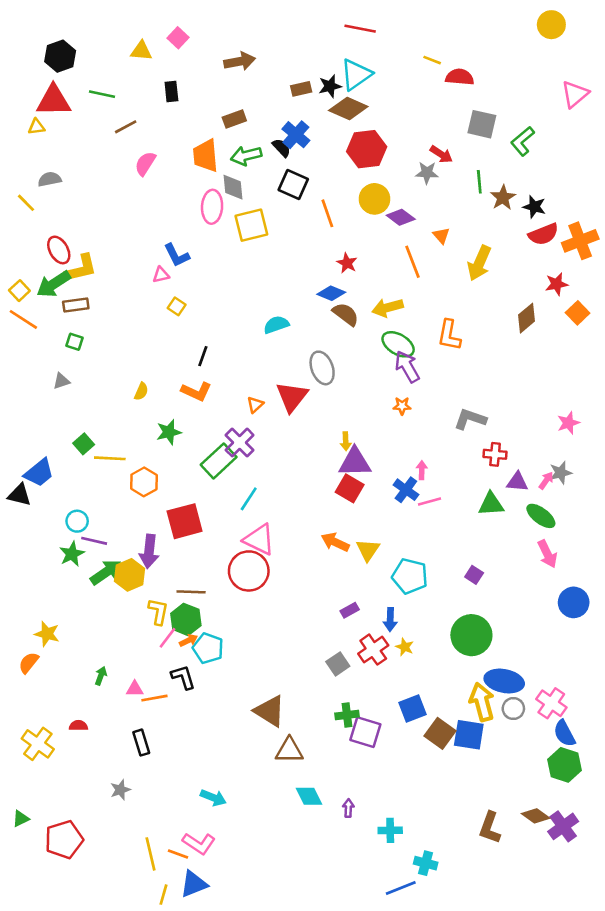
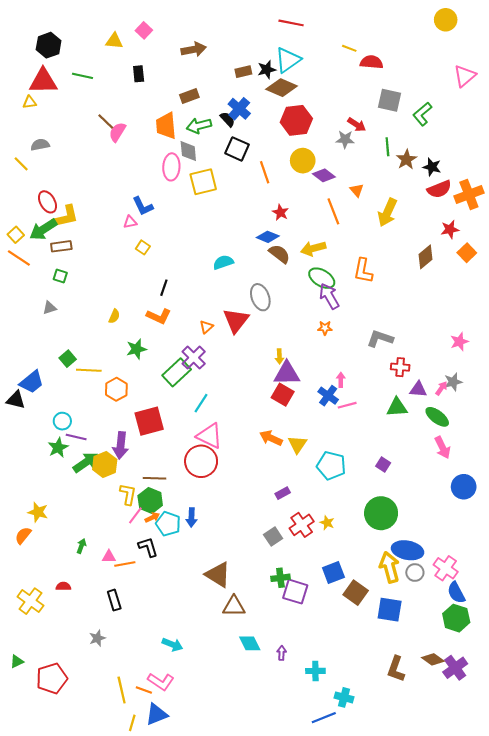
brown line: (126, 127) -> (106, 121), moved, turned 72
blue arrow: (390, 619) -> (192, 517), moved
blue square: (469, 735) -> (390, 610), moved

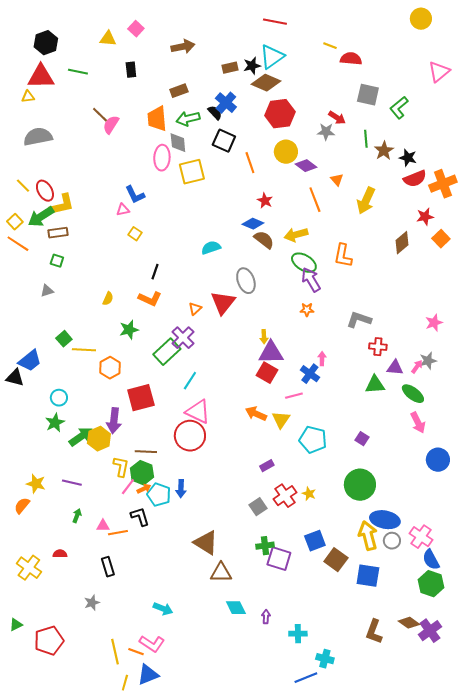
gray semicircle: (40, 145) -> (38, 137), size x1.6
yellow line: (21, 164) -> (23, 186), moved
pink line: (347, 405) -> (294, 396), moved
purple line: (76, 437) -> (72, 483), moved

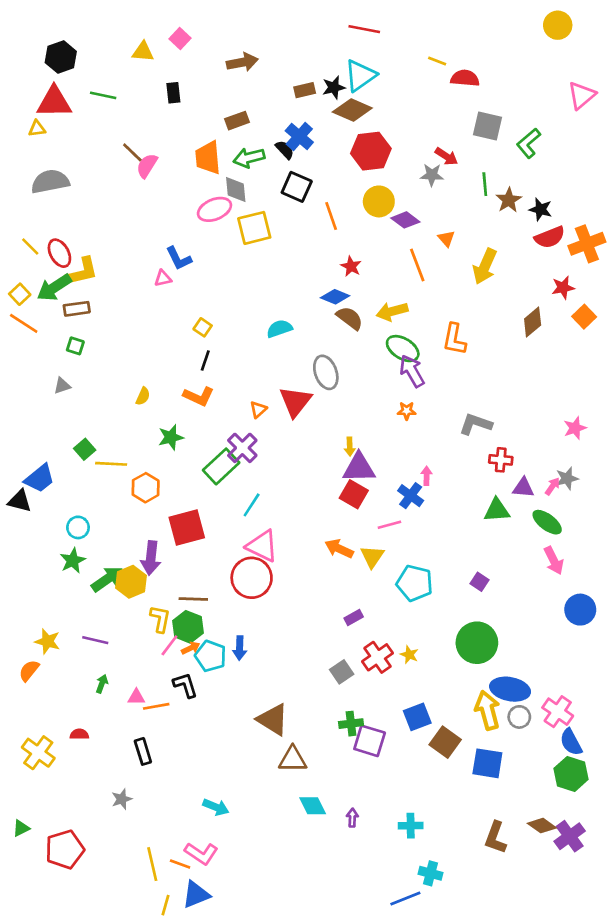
pink ellipse: (162, 158) -> (214, 209), turned 65
yellow square: (135, 234) -> (203, 327), moved
cyan cross: (298, 634) -> (411, 826), moved

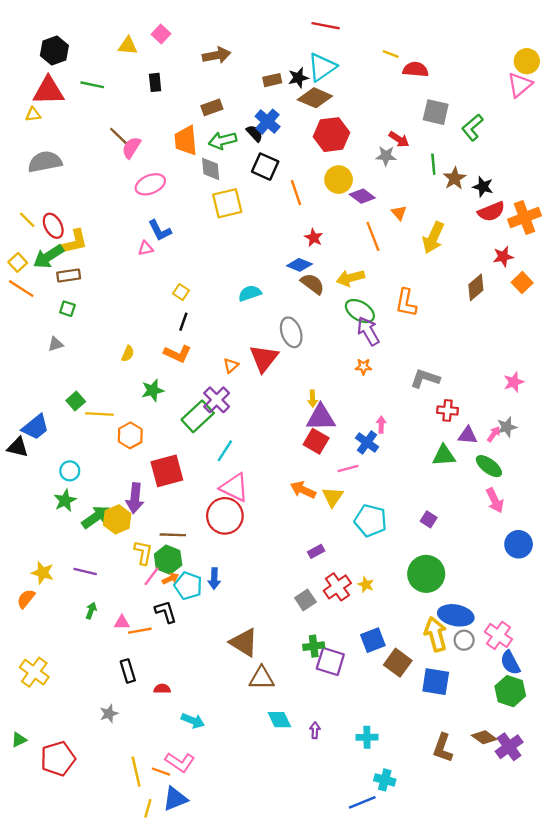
yellow circle: (558, 25) -> (527, 61), moved
pink ellipse: (214, 209) -> (150, 184), moved
red semicircle: (79, 734) -> (162, 689), moved

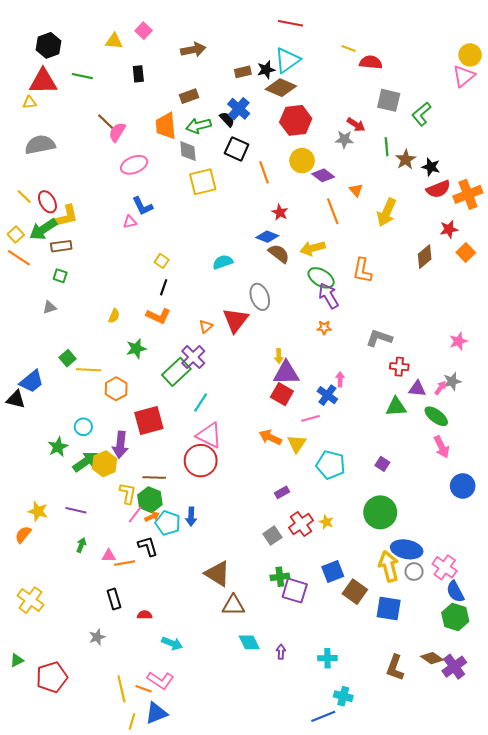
cyan circle: (70, 471) -> (83, 427), moved

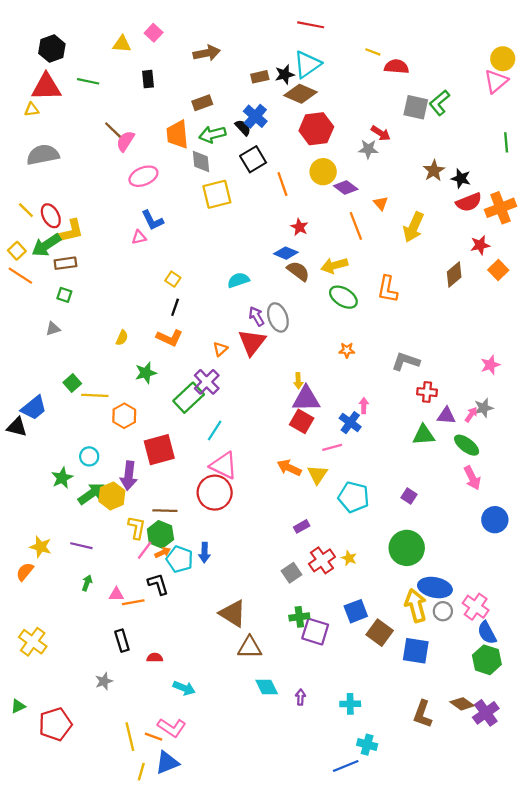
green L-shape: (421, 114) -> (439, 103), moved
green line: (387, 147) -> (506, 142), moved
black square: (237, 149) -> (253, 159), turned 35
purple arrow: (328, 296) -> (256, 316), moved, size x0.7

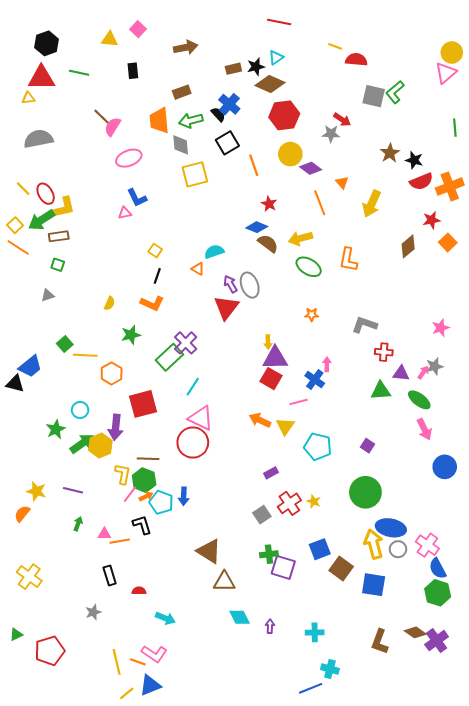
cyan triangle: (307, 64) -> (276, 58), size x0.6
orange triangle: (220, 349) -> (198, 269), moved, turned -48
yellow line: (141, 772) -> (127, 693), turned 35

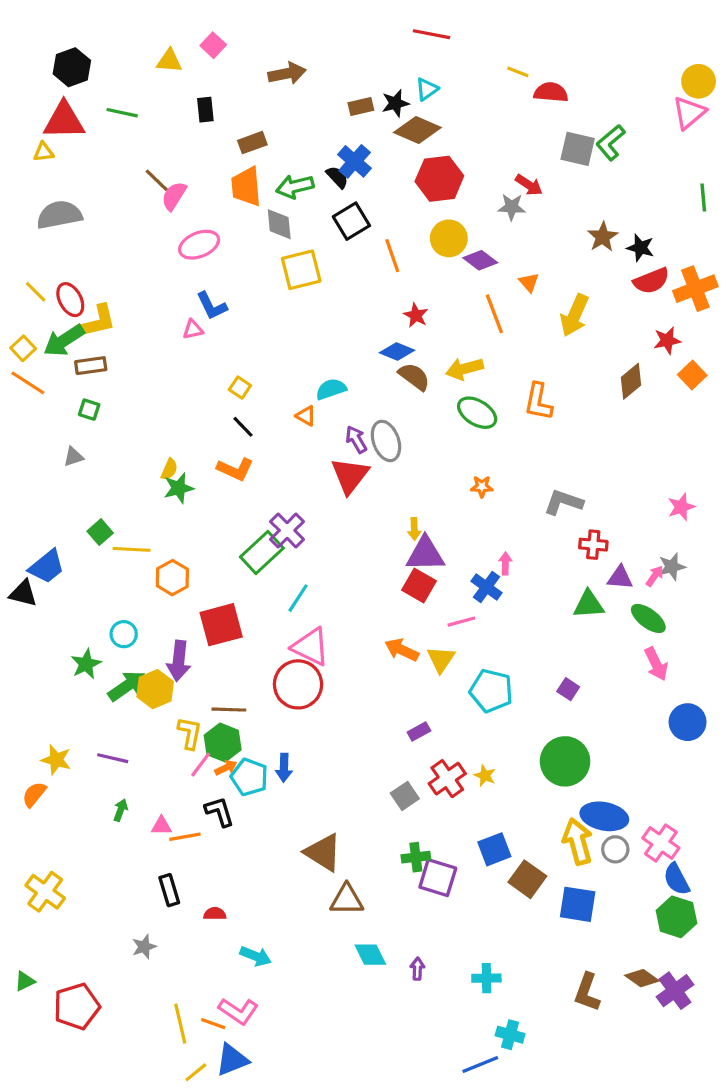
brown rectangle: (182, 92) -> (252, 143), moved
black line: (157, 276) -> (243, 427), turned -63
green star: (131, 335) -> (179, 488), moved

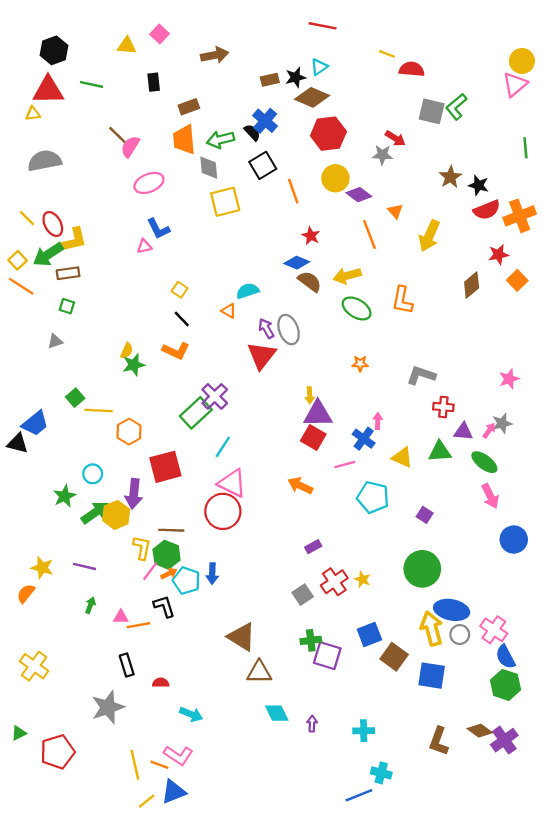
yellow triangle: (441, 659) -> (402, 457), moved, turned -40
cyan pentagon: (491, 691) -> (373, 497), moved
gray star: (144, 947) -> (108, 707), size x1.8

